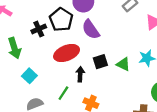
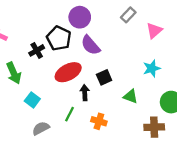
green triangle: (123, 64) -> (131, 96), moved

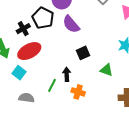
red ellipse: (68, 72) -> (29, 51), moved
black arrow: (85, 93) -> (67, 74), moved
gray semicircle: (41, 128) -> (26, 98), turned 35

